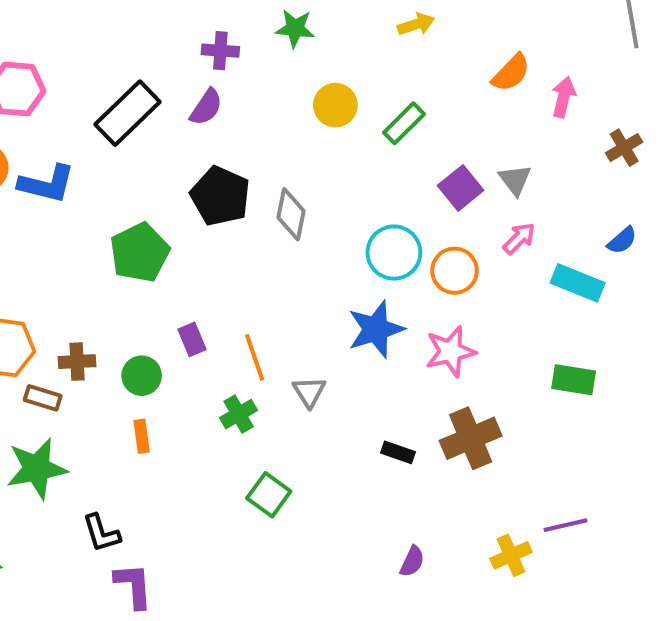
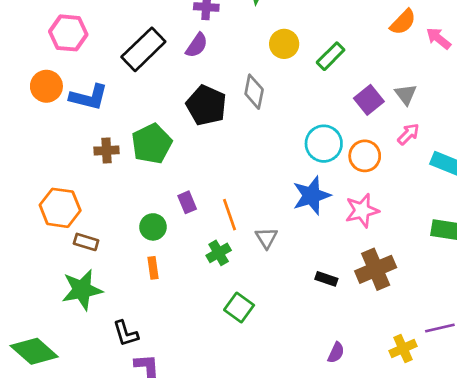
pink arrow: (564, 97) -> (438, 38), turned -64
gray diamond: (291, 214) -> (254, 92), moved
brown cross: (77, 362) -> (107, 150), moved

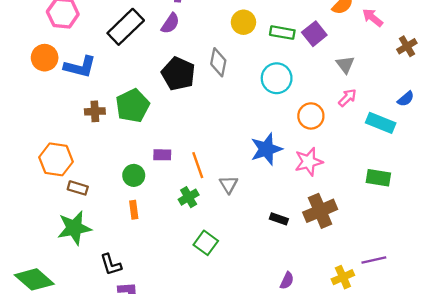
green rectangle: (331, 56) -> (282, 33), turned 55
purple square: (369, 100) -> (314, 34), moved
cyan circle: (324, 144) -> (277, 78), moved
purple rectangle: (187, 202) -> (162, 155), turned -66

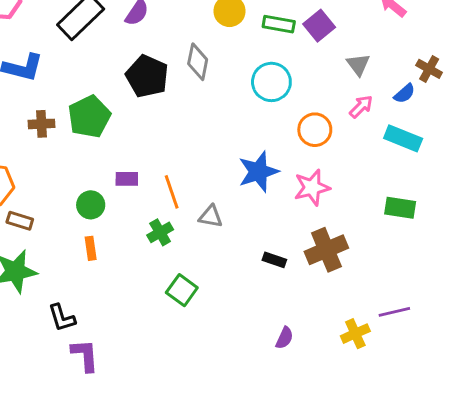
brown cross: (407, 46) -> (429, 69), moved, turned -30
blue semicircle: (406, 99) -> (404, 94), moved
gray triangle: (229, 185) -> (211, 216), turned -48

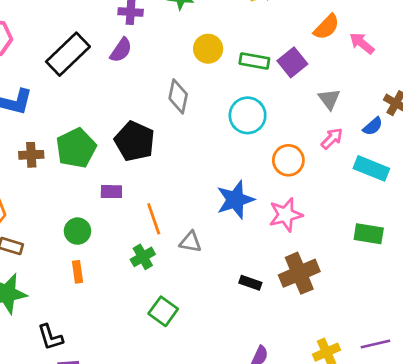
black pentagon: (147, 76) -> (135, 141), moved
purple rectangle: (127, 179) -> (111, 192), moved
purple line: (394, 312) -> (375, 344), moved

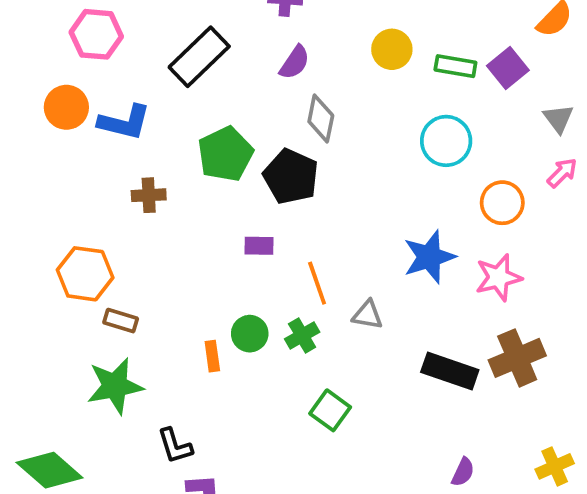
purple semicircle: (121, 50) -> (295, 62), moved
gray diamond: (178, 96) -> (321, 119), moved
green pentagon: (76, 148) -> (225, 154), moved
green circle: (77, 231) -> (250, 334), moved
black rectangle: (250, 283) -> (450, 371), size x1.8

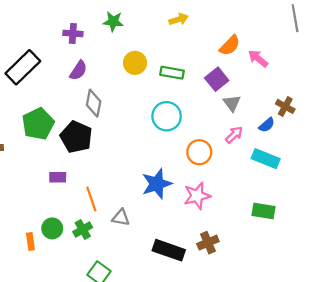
purple square: (508, 68) -> (217, 79), moved
brown cross: (517, 358) -> (208, 243), size x0.7

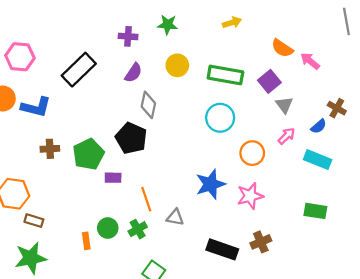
orange semicircle: (230, 45) -> (282, 48), turned 80
yellow circle: (135, 63) -> (177, 65), moved
green rectangle: (172, 73) -> (225, 75), size x1.5
green pentagon: (38, 124) -> (88, 154), moved

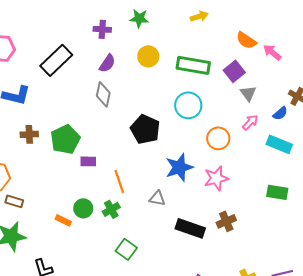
gray diamond: (148, 105) -> (103, 94), moved
black pentagon: (131, 138) -> (145, 129), moved
gray triangle: (175, 217) -> (157, 198), moved
orange rectangle: (86, 241) -> (63, 220), turned -56

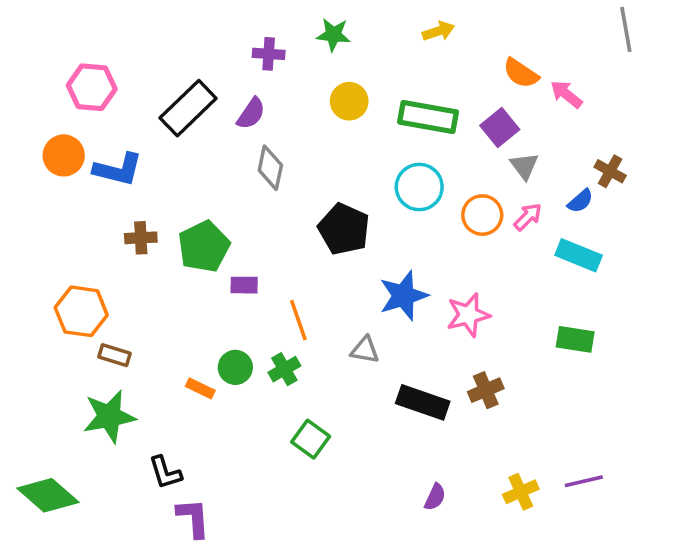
purple semicircle: (107, 63) -> (251, 113), moved
orange circle: (218, 138) -> (482, 215), moved

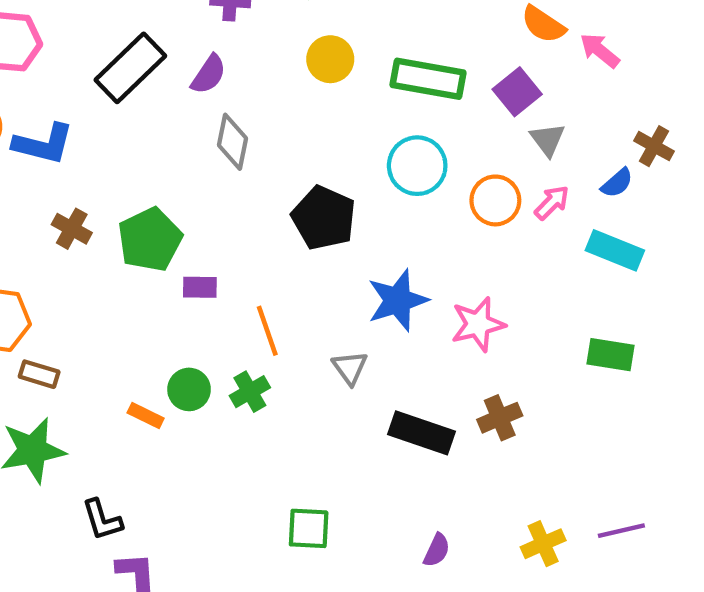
brown cross: (141, 238) -> (72, 229), turned 32
gray triangle: (365, 350) -> (350, 368), turned 44
green square: (311, 439) -> (309, 528), moved, turned -33

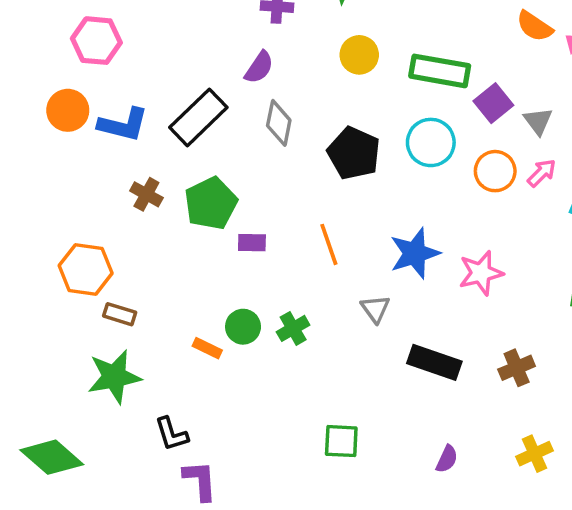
black rectangle: (130, 68) -> (198, 117), moved
purple square: (517, 92) -> (493, 103), moved
black pentagon: (324, 218) -> (354, 153), moved
orange line: (267, 331) -> (329, 244), moved
brown cross: (500, 418) -> (517, 368), moved

